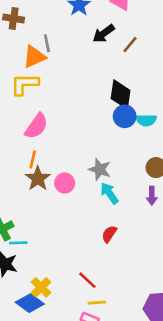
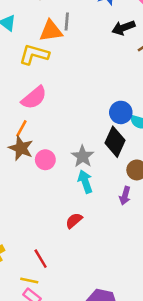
black diamond: (121, 94) -> (115, 142), moved
brown star: (38, 179) -> (21, 148), turned -30
yellow line: (97, 303) -> (29, 280), moved

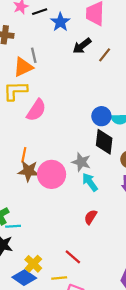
pink semicircle: (34, 98) -> (36, 110), moved
pink circle: (45, 160) -> (52, 174), size x1.6
yellow line: (29, 280) -> (59, 278), moved

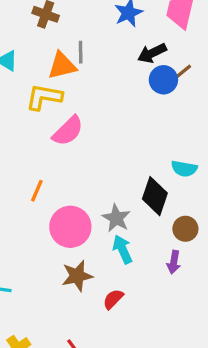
blue circle: (101, 116) -> (163, 80), moved
brown star: (28, 171) -> (77, 276), moved, turned -30

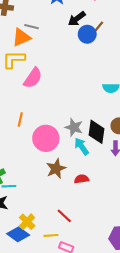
gray line: (81, 52) -> (32, 27), turned -64
black diamond: (155, 196) -> (97, 132), moved
red semicircle: (113, 299) -> (82, 179), turned 48

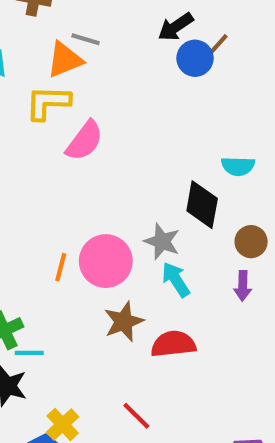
orange line: (20, 120) -> (61, 267), moved
black diamond: (97, 132) -> (202, 205), moved
red semicircle: (82, 179) -> (173, 344), size x1.5

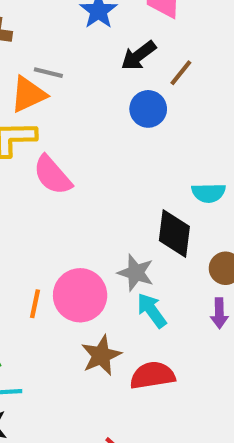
blue circle: (195, 58) -> (148, 109), moved
pink semicircle: (84, 141) -> (52, 175), turned 105

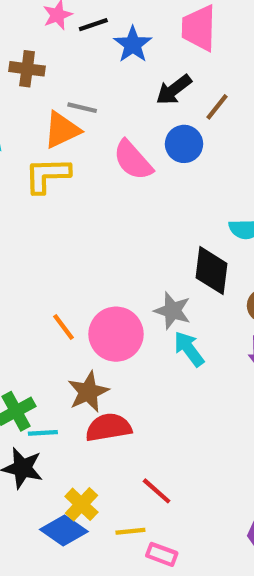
pink semicircle: (52, 175) -> (133, 160), moved
orange line: (35, 304) -> (63, 327), moved, turned -48
brown star: (101, 355) -> (88, 392), moved
red semicircle: (152, 375) -> (109, 427), moved

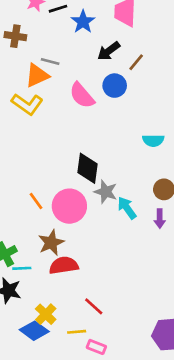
yellow L-shape: (47, 175) -> (27, 104), turned -144
black diamond: (212, 271) -> (88, 168), moved
cyan arrow: (189, 349) -> (127, 208), moved

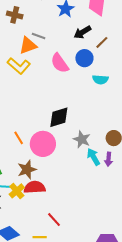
cyan semicircle: (153, 140) -> (100, 80), moved
black diamond: (88, 168) -> (59, 117), turned 60
gray star: (106, 192) -> (82, 139), moved
cyan arrow: (127, 208) -> (93, 157), moved
yellow cross: (46, 314) -> (17, 191), moved

